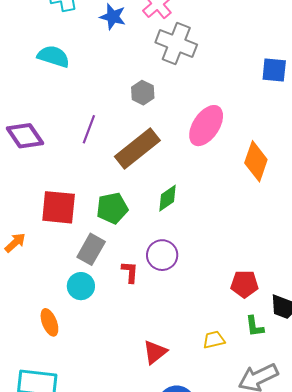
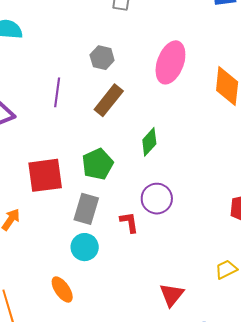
gray hexagon: (143, 93) -> (102, 58), moved
brown rectangle: (137, 149) -> (109, 100), size x0.7

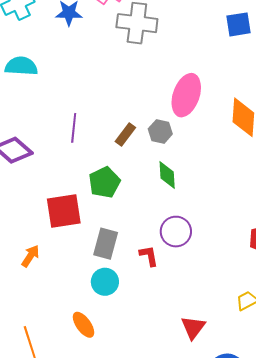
gray hexagon: (102, 58) -> (160, 131), moved
brown rectangle: (109, 100) -> (125, 134), size x0.7
green diamond: (149, 142) -> (167, 175), turned -44
green pentagon: (98, 164) -> (104, 182), moved

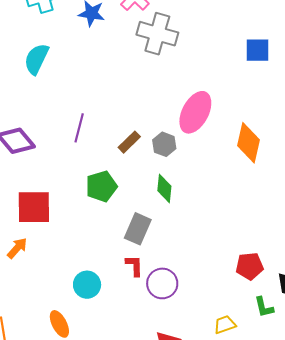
cyan semicircle: (21, 66) -> (36, 59), turned -76
red square: (64, 211) -> (34, 207), moved
purple circle: (176, 232) -> (162, 283), moved
gray rectangle: (106, 244) -> (138, 229), moved

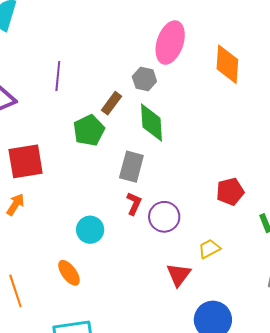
brown rectangle: (129, 142) -> (111, 103), moved
green diamond: (164, 188) -> (151, 123), size x1.4
red L-shape: (134, 266) -> (134, 204), turned 35
red pentagon: (250, 266) -> (230, 192), moved
yellow trapezoid: (225, 325) -> (209, 249), moved

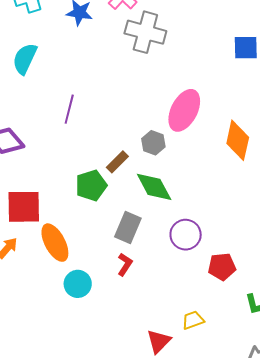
purple line: (58, 76) -> (69, 109), moved
green diamond: (151, 123) -> (154, 187), turned -33
purple circle: (164, 217) -> (186, 235), moved
orange ellipse: (69, 273) -> (55, 243), moved, size x1.4

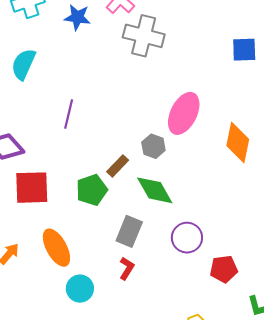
red square: (24, 207) -> (32, 188), moved

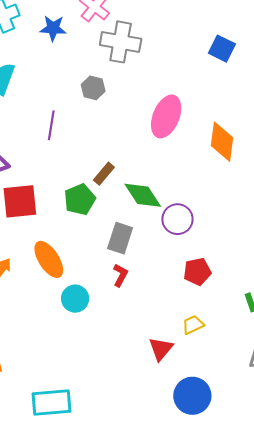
blue square: (244, 50) -> (222, 49), turned 32
gray hexagon: (153, 146) -> (93, 88), moved
purple circle: (187, 238) -> (177, 219), moved
red pentagon: (224, 269) -> (197, 272), moved

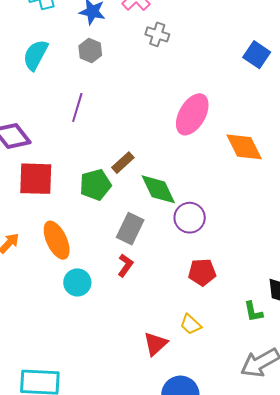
gray cross: (121, 42) -> (157, 34), size x0.6
gray hexagon: (93, 88) -> (90, 51), moved
orange diamond: (222, 142) -> (244, 147), turned -42
yellow trapezoid: (193, 325) -> (191, 324), turned -120

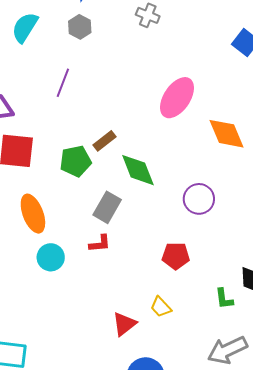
purple circle: (190, 218) -> (199, 199), moved
red L-shape: (125, 265) -> (100, 244), turned 45

